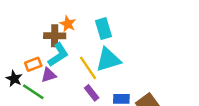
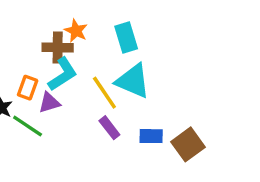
cyan triangle: (108, 60) -> (133, 81), turned 40
orange rectangle: (33, 64) -> (28, 88), turned -49

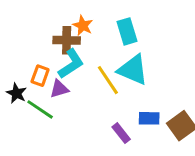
purple rectangle: (109, 128) -> (121, 133), moved

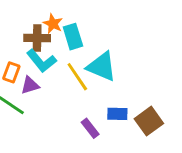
cyan rectangle: (127, 31) -> (73, 37), moved
cyan L-shape: (71, 64) -> (41, 61), turned 84

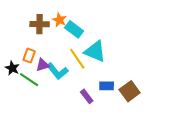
cyan rectangle: (73, 37) -> (74, 29), turned -36
brown cross: (37, 38) -> (40, 24), moved
cyan L-shape: (41, 61) -> (57, 71), moved

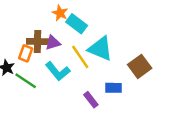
brown cross: (40, 24) -> (37, 41), moved
purple triangle: (43, 65) -> (53, 43), moved
brown square: (130, 91) -> (140, 66), moved

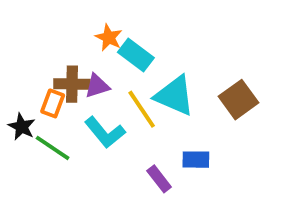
brown square: (140, 66) -> (238, 100), moved

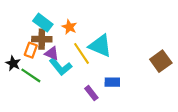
orange star: (109, 38) -> (69, 27), moved
cyan rectangle: (136, 55) -> (43, 23), moved
purple triangle: (97, 86) -> (52, 53), moved, turned 40
brown square: (238, 100) -> (161, 61), moved

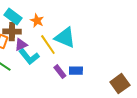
purple triangle: (52, 53) -> (21, 45), turned -48
brown square: (161, 61) -> (120, 84), moved
purple rectangle: (91, 93) -> (60, 72), moved

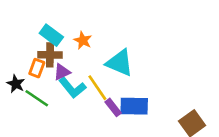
yellow line: (48, 45) -> (97, 88), moved
blue rectangle: (76, 71) -> (134, 106), size x1.5

